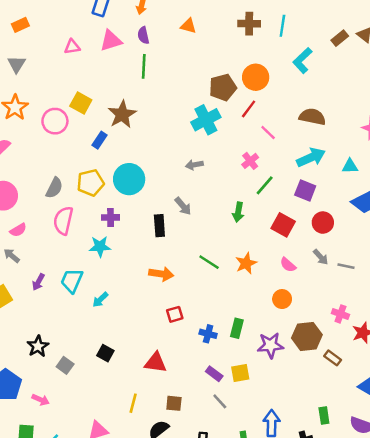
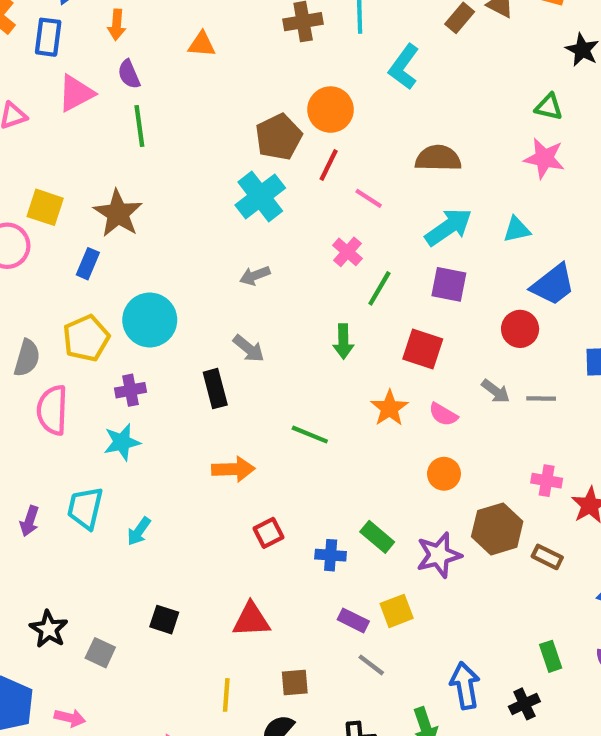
red circle: (323, 223) -> (520, 329), moved
orange star: (246, 263) -> (389, 408), moved
green rectangle: (237, 328) -> (377, 537), turned -54

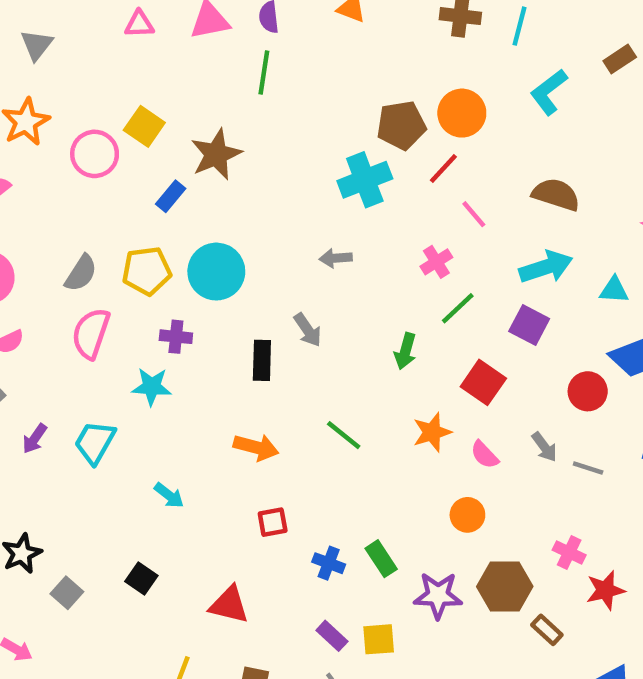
cyan arrow: (139, 531) -> (169, 495), moved, turned -104

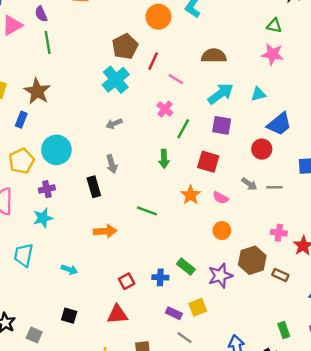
orange circle: (462, 113) -> (158, 17), moved
gray arrow: (308, 330) -> (112, 164), turned 36
red square: (273, 522) -> (127, 281), moved

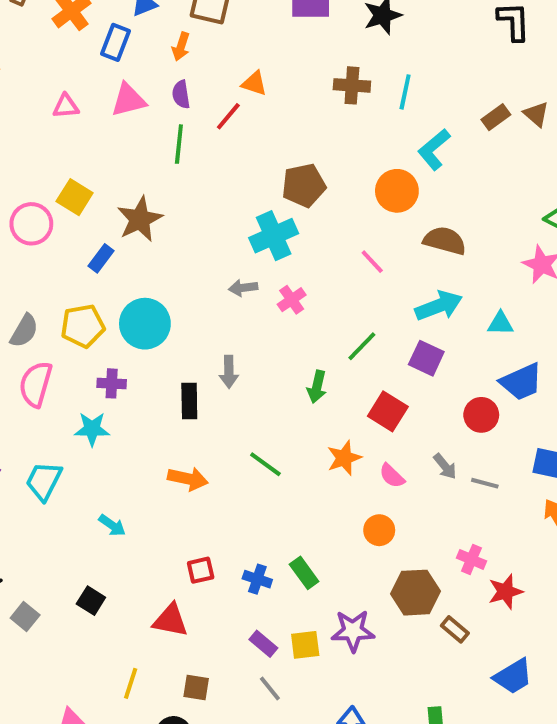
orange circle: (158, 17) -> (397, 191), moved
red line: (153, 61) -> (228, 116), moved
pink cross: (165, 109) -> (292, 300), moved
gray arrow: (114, 124) -> (243, 288), moved
purple star: (220, 276) -> (353, 631), moved

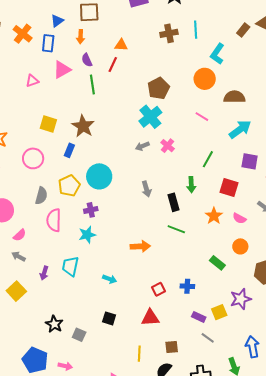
pink circle: (31, 224) -> (33, 158), moved
purple square: (426, 358) -> (250, 161), moved
black rectangle: (189, 401) -> (174, 202), moved
green rectangle: (304, 573) -> (217, 263), moved

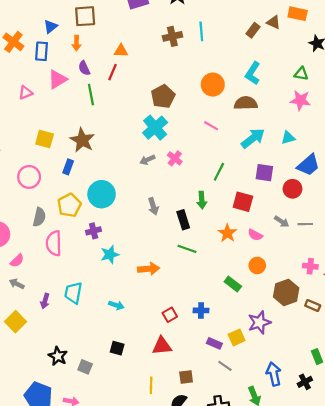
cyan L-shape: (217, 54) -> (253, 73), moved
cyan star: (87, 235) -> (110, 255), moved

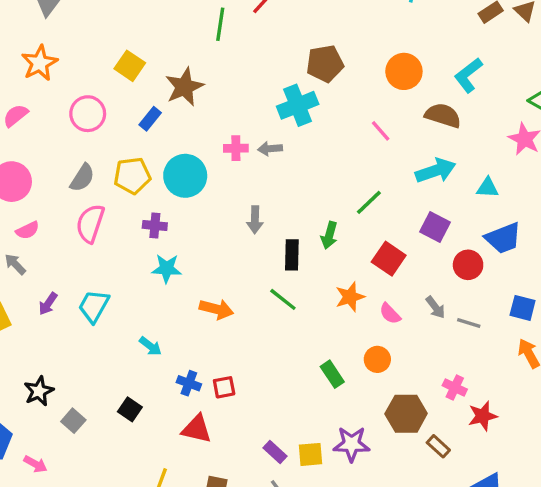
pink cross: (175, 158) -> (236, 148), moved, turned 32
blue cross: (201, 310) -> (189, 383), moved

